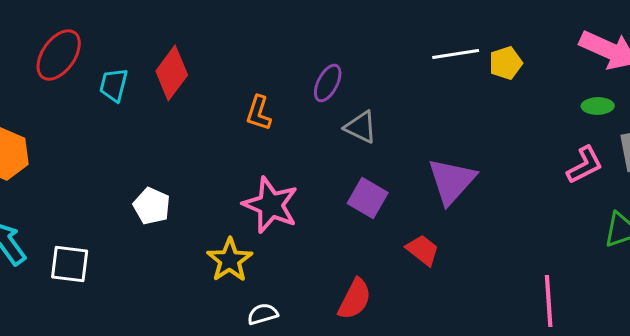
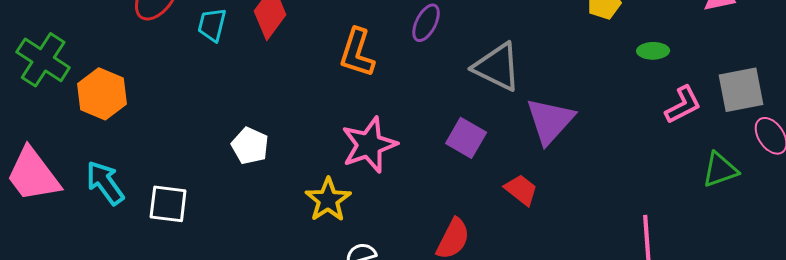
green ellipse: (598, 106) -> (653, 51), moved
orange L-shape: (259, 113) -> (357, 53), size x1.4
gray triangle: (361, 127) -> (497, 67), moved, size x1.5
pink star: (271, 205) -> (369, 145), turned 30

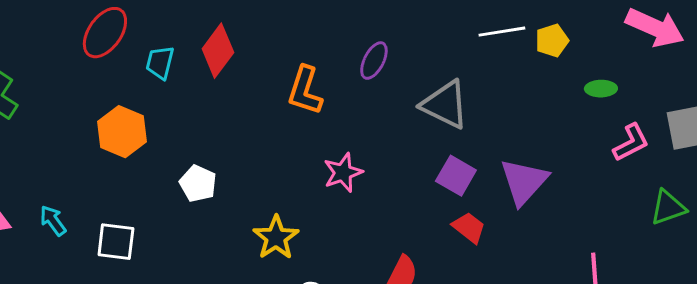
orange hexagon: (102, 94) -> (122, 132), moved
purple triangle: (550, 121) -> (524, 182), moved
purple square: (466, 138) -> (456, 176), moved
pink star: (369, 145) -> (343, 173), moved, size x0.7
cyan arrow: (105, 183) -> (53, 221), size x0.7

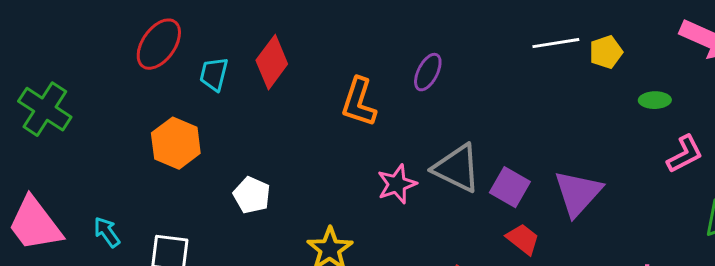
gray triangle: (445, 105) -> (457, 168), moved

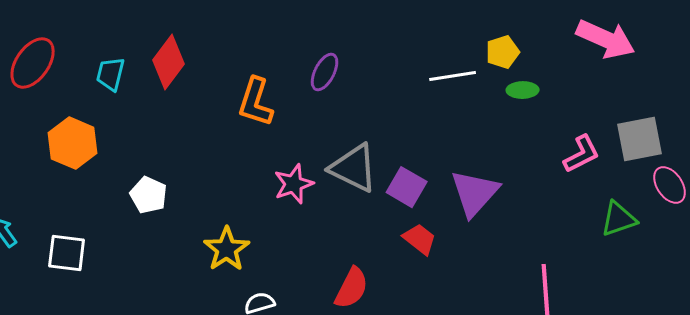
white line: (556, 43) -> (453, 76), moved
red ellipse: (159, 44) -> (33, 63), moved
green ellipse: (655, 100) -> (523, 90), moved

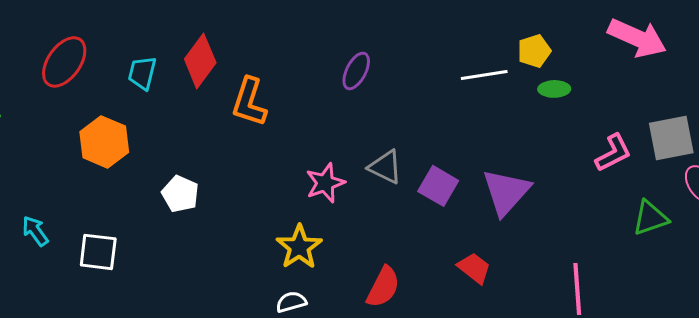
orange L-shape: (256, 102) -> (249, 102), moved
gray triangle: (354, 168) -> (385, 167), size x0.7
red trapezoid: (420, 239) -> (474, 268), moved
yellow star: (227, 249) -> (299, 247), moved

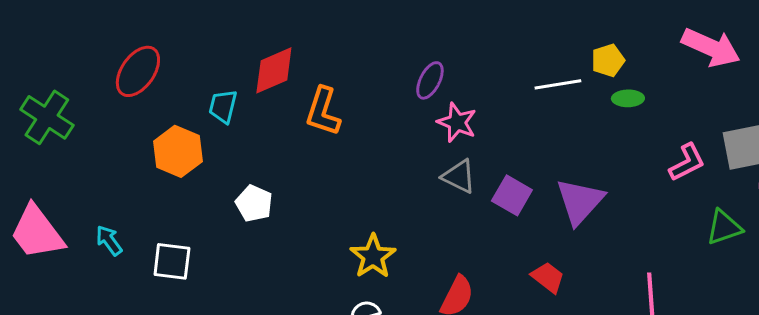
red diamond: (200, 61) -> (274, 70), turned 30
cyan trapezoid: (142, 73) -> (223, 106), moved
pink star: (325, 183) -> (457, 122), moved, turned -30

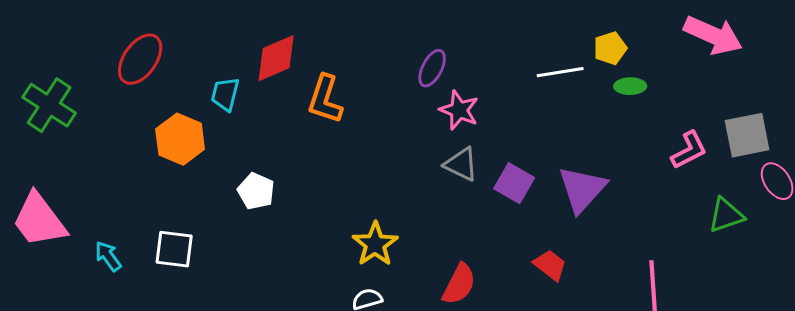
cyan arrow: (109, 240) -> (108, 256), moved

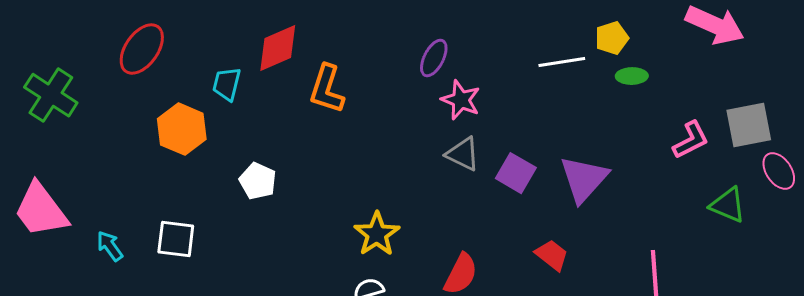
green triangle: (726, 215) -> (728, 205), turned 42

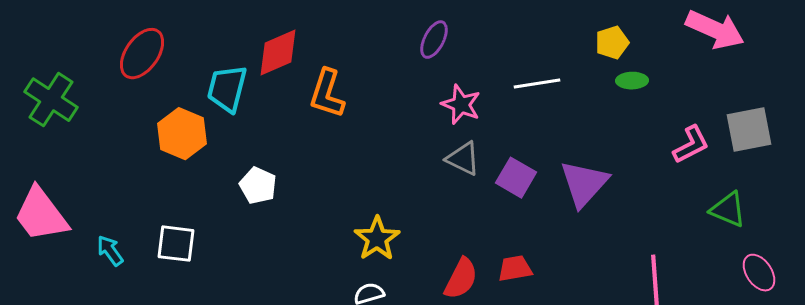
purple ellipse: (434, 58) -> (434, 40), moved
white line: (562, 62) -> (537, 84), moved
cyan trapezoid: (227, 84) -> (227, 89), size x1.4
pink ellipse: (779, 171) -> (759, 273), moved
red trapezoid: (552, 255) -> (515, 269), moved, turned -48

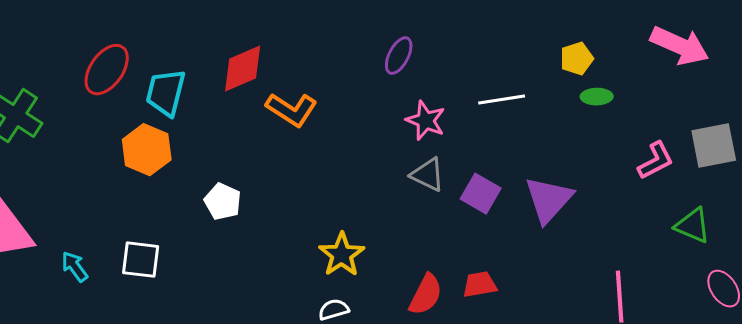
cyan trapezoid: (227, 89) -> (166, 93), moved
orange L-shape: (327, 94) -> (292, 110), turned -75

